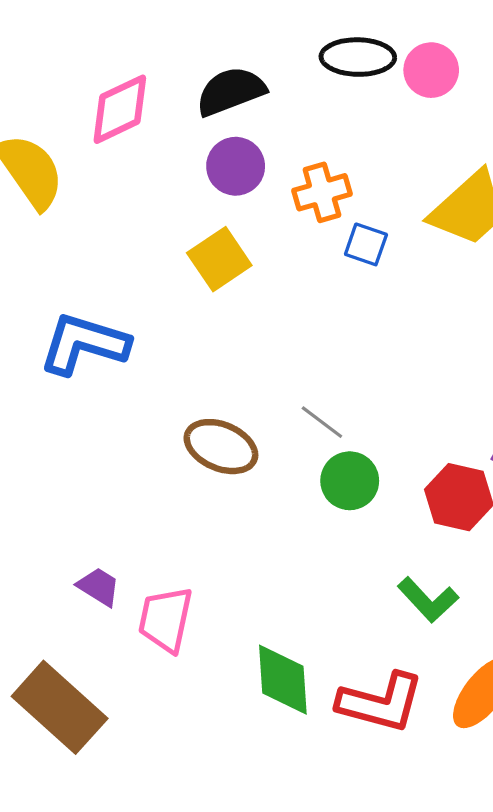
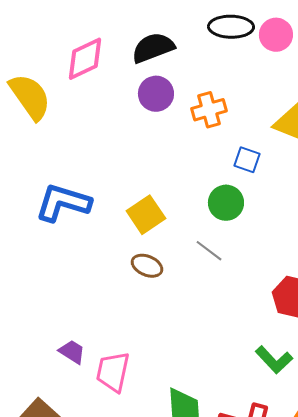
blue square: (366, 244) -> (247, 160), moved
yellow square: (219, 259) -> (146, 215), moved
brown ellipse: (221, 447) -> (147, 266), size x0.7
green circle: (350, 481) -> (226, 203), moved

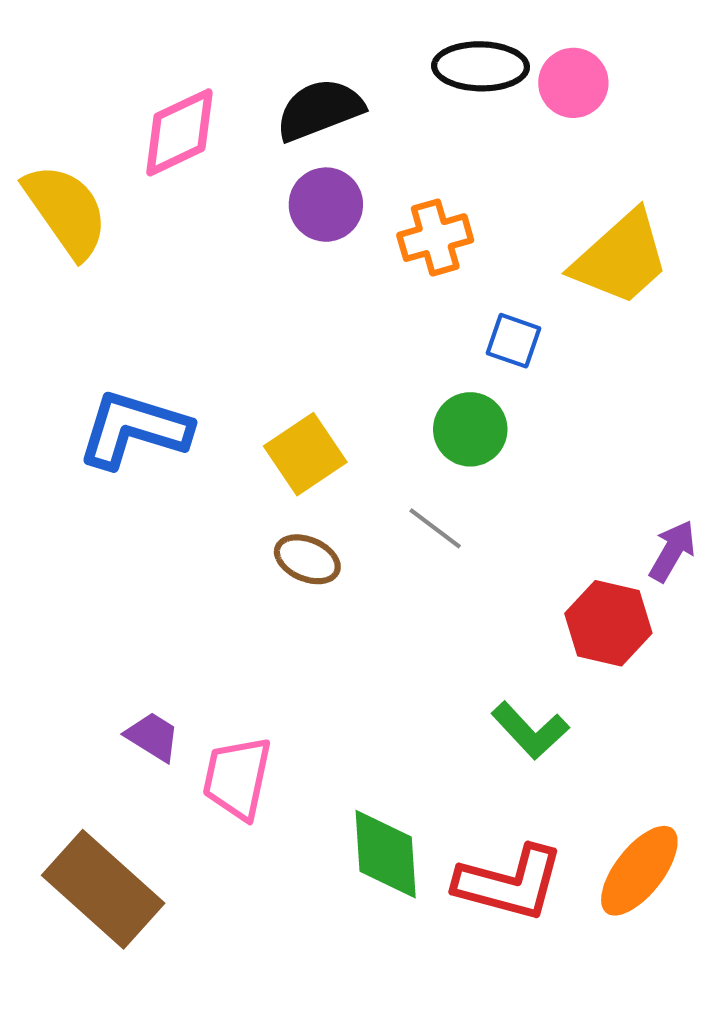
green L-shape: (274, 360) -> (530, 730), moved

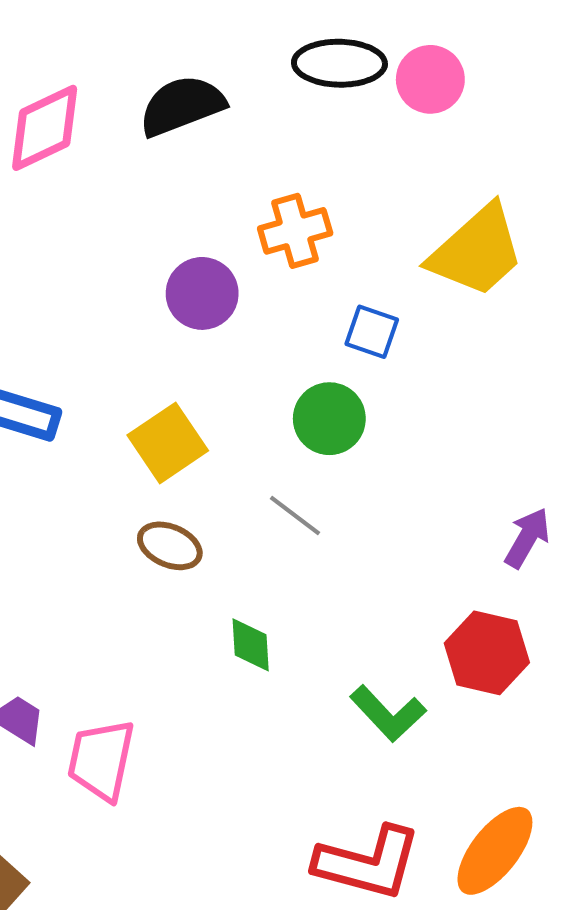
purple circle: (326, 205) -> (202, 293), moved
red hexagon: (608, 623) -> (487, 653), moved
green diamond: (386, 854) -> (251, 645), moved, size x0.6

